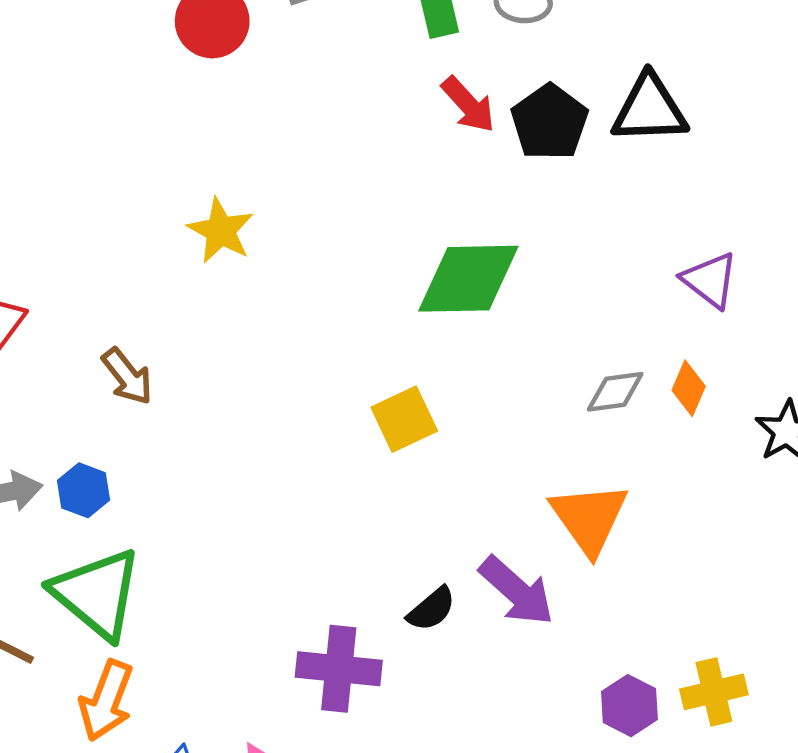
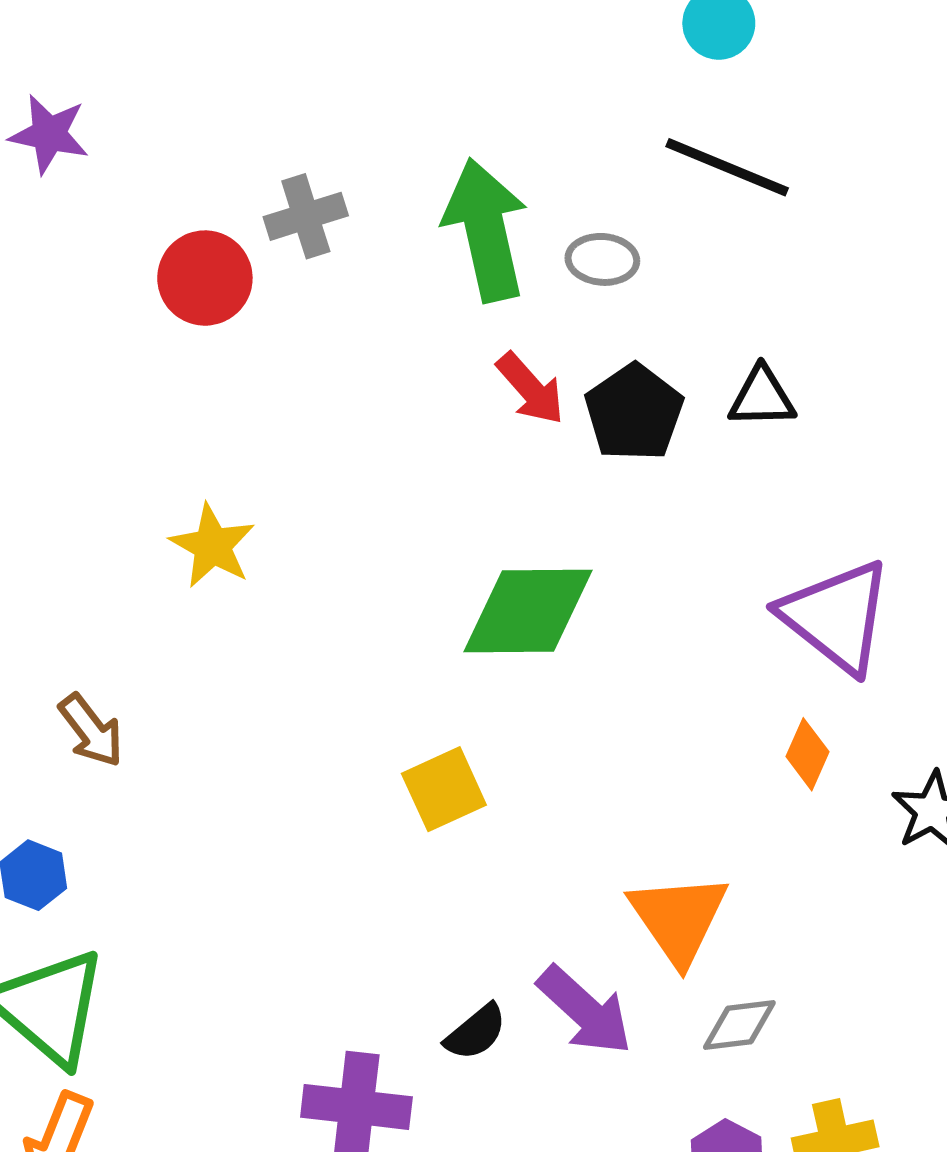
black triangle: (649, 109) -> (762, 397), size x0.7
purple triangle: (710, 280) -> (836, 616), size x1.6
gray diamond: (615, 392) -> (739, 1025), moved

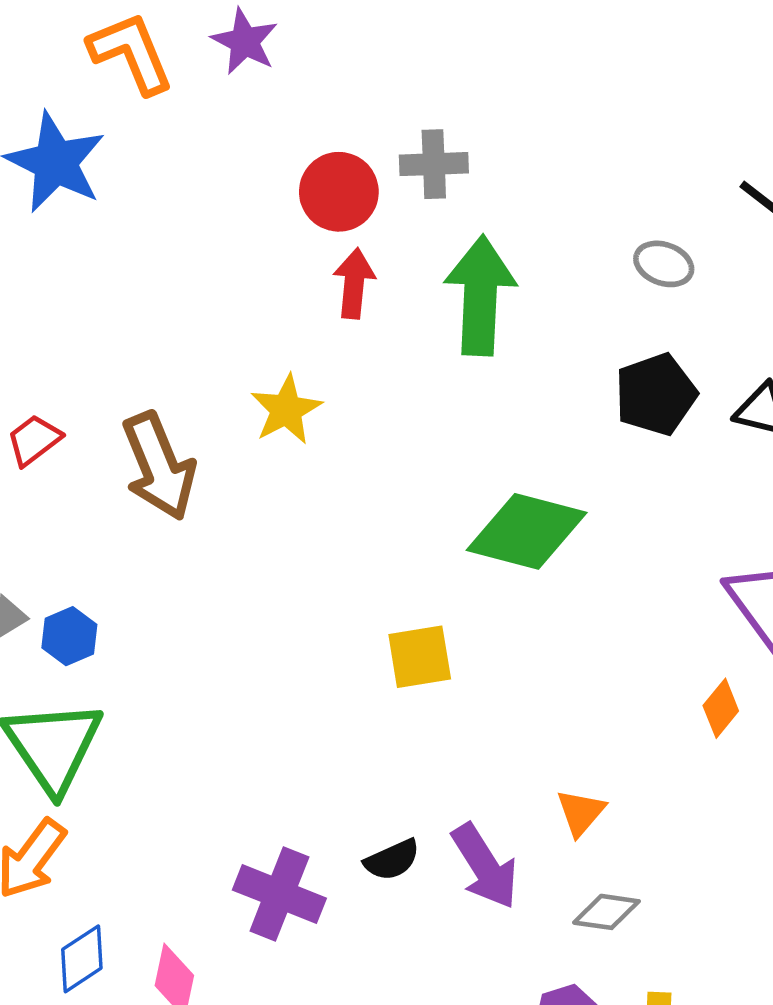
green arrow: (486, 230) -> (480, 295), moved
red arrow: (531, 389) -> (354, 283), moved, turned -148
brown arrow: (91, 730) -> (159, 466), moved, size x1.6
orange triangle: (679, 918) -> (581, 813), size x0.6

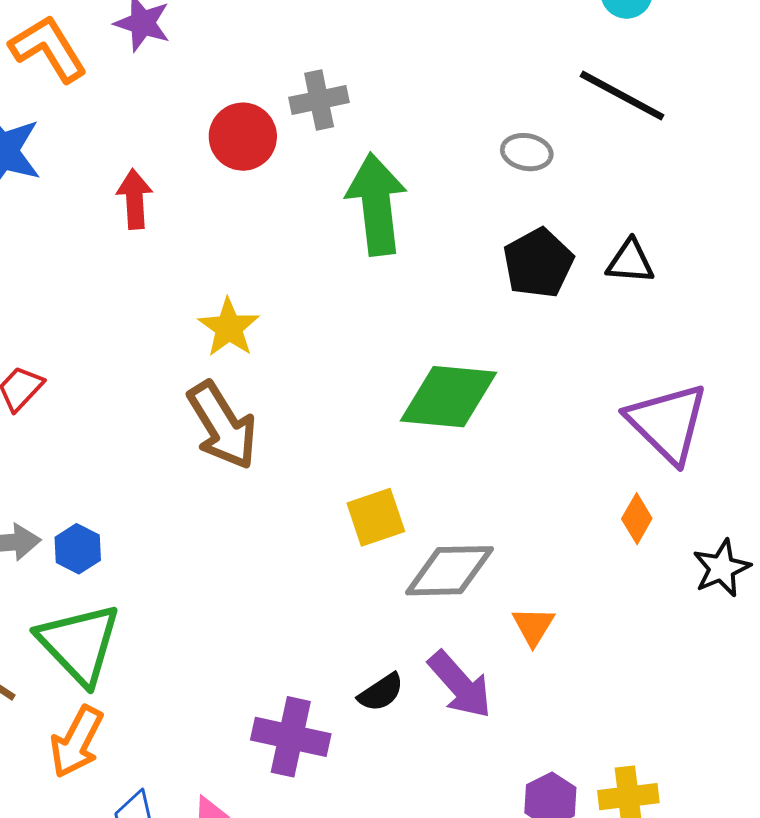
red arrow: (354, 283) -> (135, 199), moved
brown arrow: (159, 466) -> (222, 425), moved
gray diamond: (606, 912) -> (450, 571), moved, size x1.6

